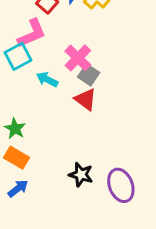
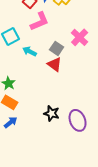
pink L-shape: (32, 33) -> (40, 21), moved
pink cross: (78, 58) -> (80, 37), moved

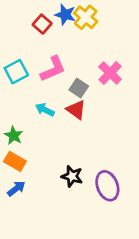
pink L-shape: (40, 21) -> (53, 69), moved
cyan arrow: (30, 51) -> (45, 110), moved

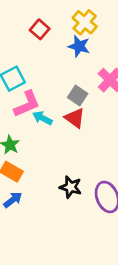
blue star: (65, 15) -> (79, 46), moved
pink L-shape: (53, 69) -> (27, 104), moved

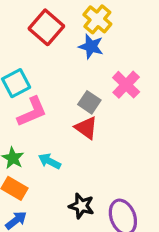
red square: (40, 29) -> (46, 27), size x1.5
cyan arrow: (42, 118) -> (50, 161), moved

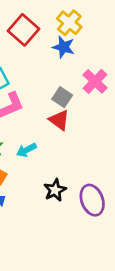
cyan arrow: (50, 161) -> (26, 150), turned -54
black star: (81, 206) -> (55, 190), turned 30

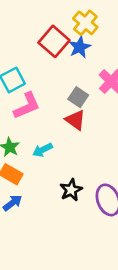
red square: (24, 30) -> (54, 41), moved
blue star: (64, 47) -> (80, 47), turned 30

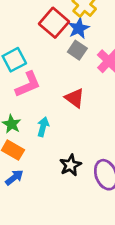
gray square: (78, 97) -> (77, 50), moved
cyan arrow: (43, 150) -> (43, 127), turned 132

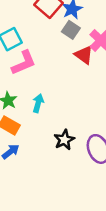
red triangle: (75, 98) -> (84, 55), moved

